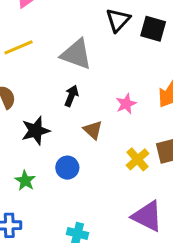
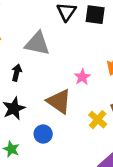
black arrow: (71, 96) -> (17, 73), moved
brown triangle: (93, 130) -> (59, 101), size x1.6

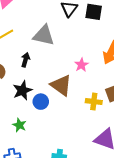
yellow cross: (98, 120) -> (94, 102), turned -35
blue circle: (43, 134) -> (41, 102), moved

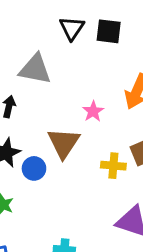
brown triangle: (61, 85) -> (64, 143), turned 30

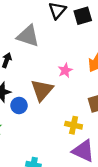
black square: (109, 31) -> (83, 16), turned -30
yellow cross: (113, 166) -> (74, 125), moved

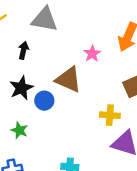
brown triangle: (42, 90) -> (68, 80), turned -40

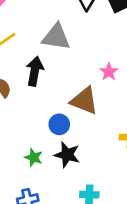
black arrow: (23, 50) -> (35, 71), size x1.5
black star: (21, 88) -> (67, 155), moved, turned -30

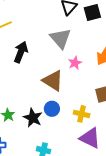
gray triangle: (56, 37) -> (60, 38), moved, turned 30
blue circle: (59, 124) -> (52, 109), moved

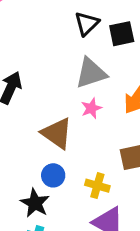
gray triangle: (60, 38) -> (91, 73), moved, turned 50
black star: (33, 118) -> (35, 203), moved

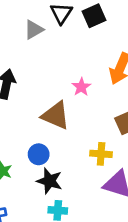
gray triangle: (91, 73) -> (34, 30), moved, size x0.7
blue circle: (53, 175) -> (39, 154), moved

